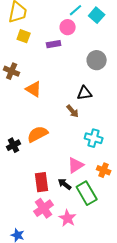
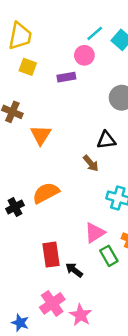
orange triangle: (34, 89) -> (41, 135), turned 30
black arrow: (65, 184) -> (74, 270), moved
green rectangle: (87, 193) -> (109, 256), moved, size x0.7
pink cross: (44, 208) -> (52, 303), moved
pink star: (68, 218) -> (81, 315), moved

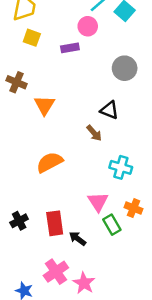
black triangle: (106, 140) -> (109, 110), turned 30
black cross: (15, 207) -> (19, 221), moved
pink triangle: (95, 233) -> (98, 202), turned -30

